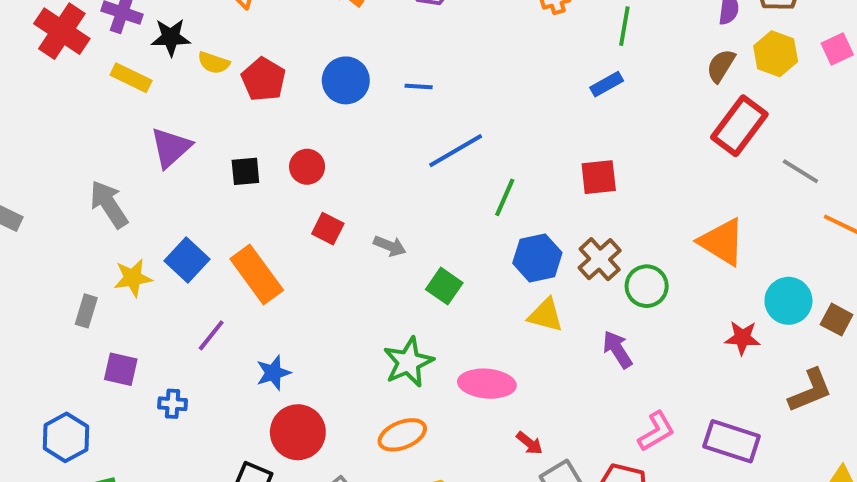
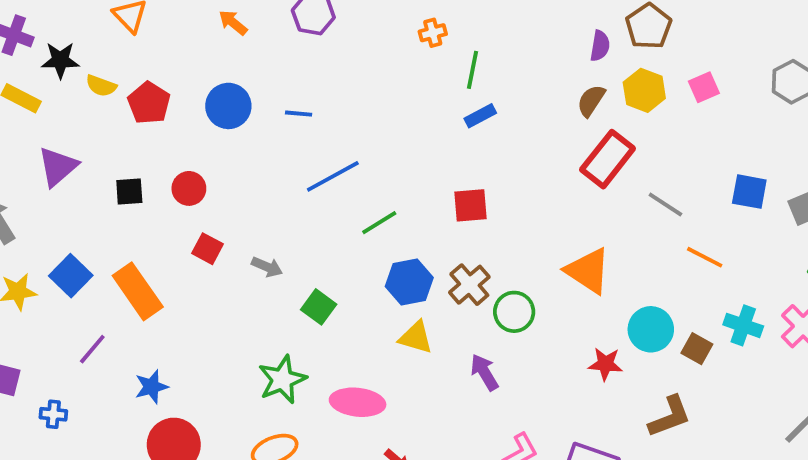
green line: (624, 26) -> (473, 70), moved
green line: (505, 197) -> (379, 223), turned 33

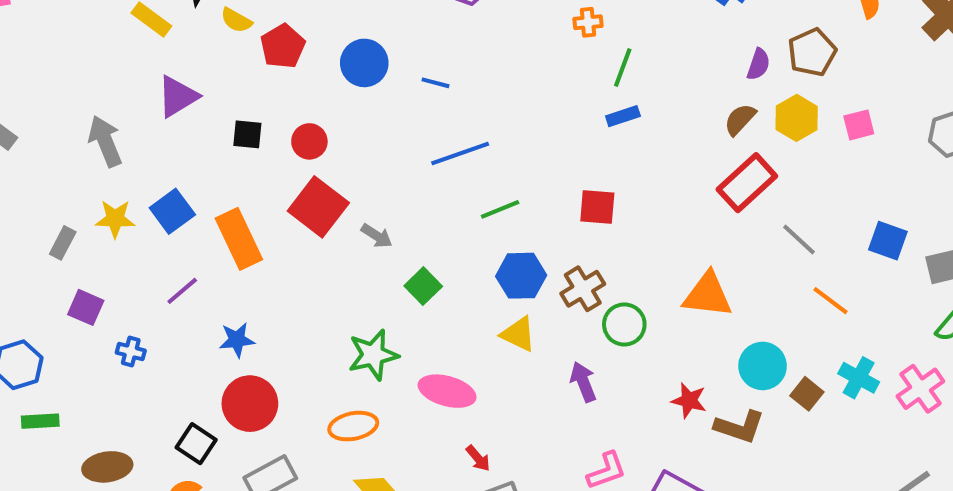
red square: (208, 249) -> (318, 207), size x1.8
orange triangle: (588, 271) -> (708, 295), turned -36
red star: (605, 364) -> (689, 400), moved
brown L-shape: (670, 417) -> (739, 427), moved, turned 30

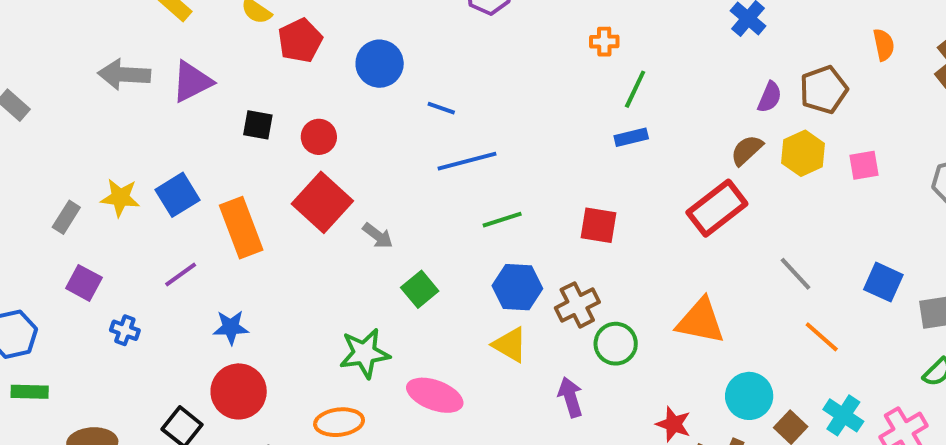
blue line: (435, 83) -> (441, 108), moved
gray arrow: (105, 141) -> (124, 75), moved, turned -69
red rectangle: (747, 183) -> (717, 208), moved

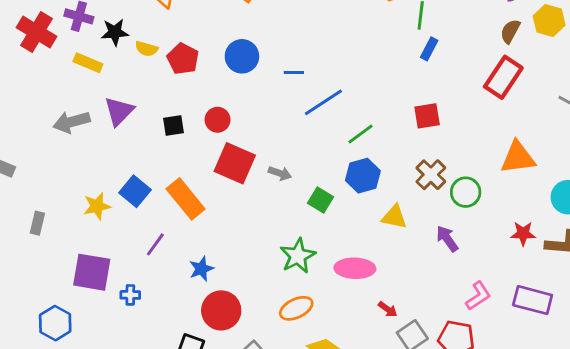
blue rectangle: (631, 137) -> (429, 49), turned -30
gray rectangle: (66, 217) -> (37, 223), moved
purple square: (84, 283) -> (92, 272), size x1.6
blue hexagon: (517, 287) -> (363, 176), moved

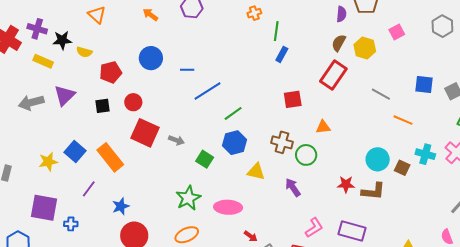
yellow hexagon: (549, 21) -> (365, 48), moved
red pentagon: (183, 59) -> (111, 72), moved, turned 30
red square: (427, 116) -> (293, 99), moved
orange triangle: (518, 158) -> (323, 127), moved, size x0.6
brown cross: (431, 175) -> (282, 142), turned -30

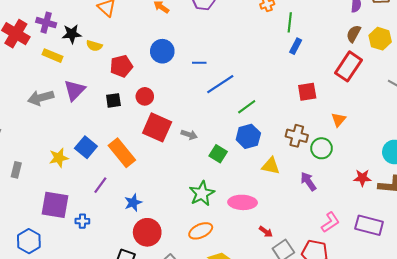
orange triangle: (323, 127) -> (339, 120), turned -42

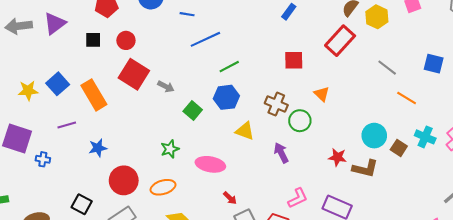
orange triangle: (339, 120) -> (322, 94), turned -35
purple line: (100, 185) -> (67, 125), turned 30
green star: (202, 193) -> (170, 149), size x0.7
red circle: (147, 232) -> (124, 180), moved

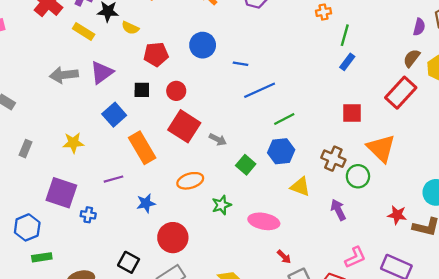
blue square: (58, 84) -> (114, 115), moved
orange triangle: (322, 94) -> (381, 148), size x1.8
orange ellipse: (163, 187) -> (190, 181), moved

